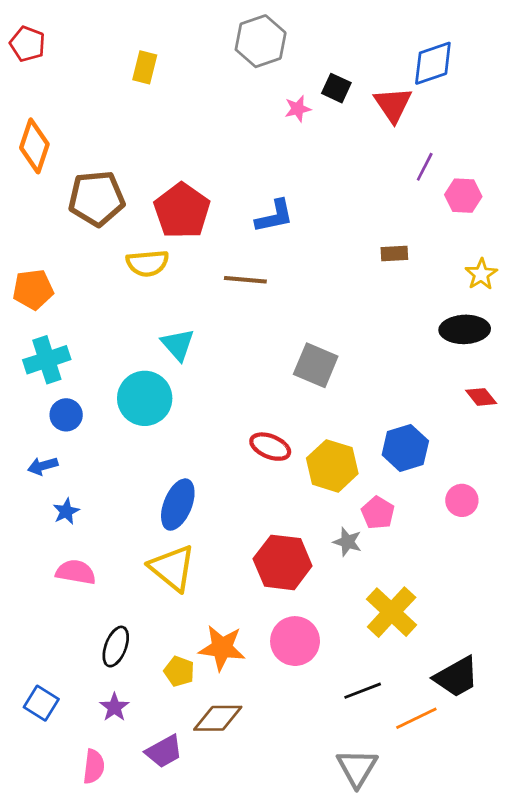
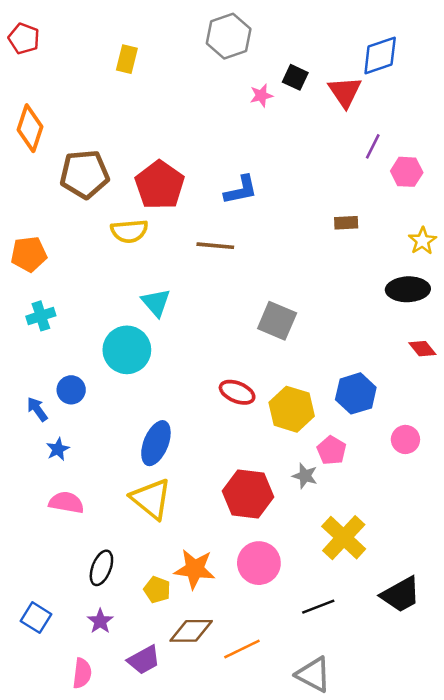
cyan cross: (47, 360) -> (41, 316), size x0.7
blue circle: (66, 415) -> (71, 390), moved
blue arrow: (43, 466) -> (37, 409), turned 70
orange line: (416, 718) -> (242, 649), moved
gray triangle: (357, 768) -> (313, 674), turned -33

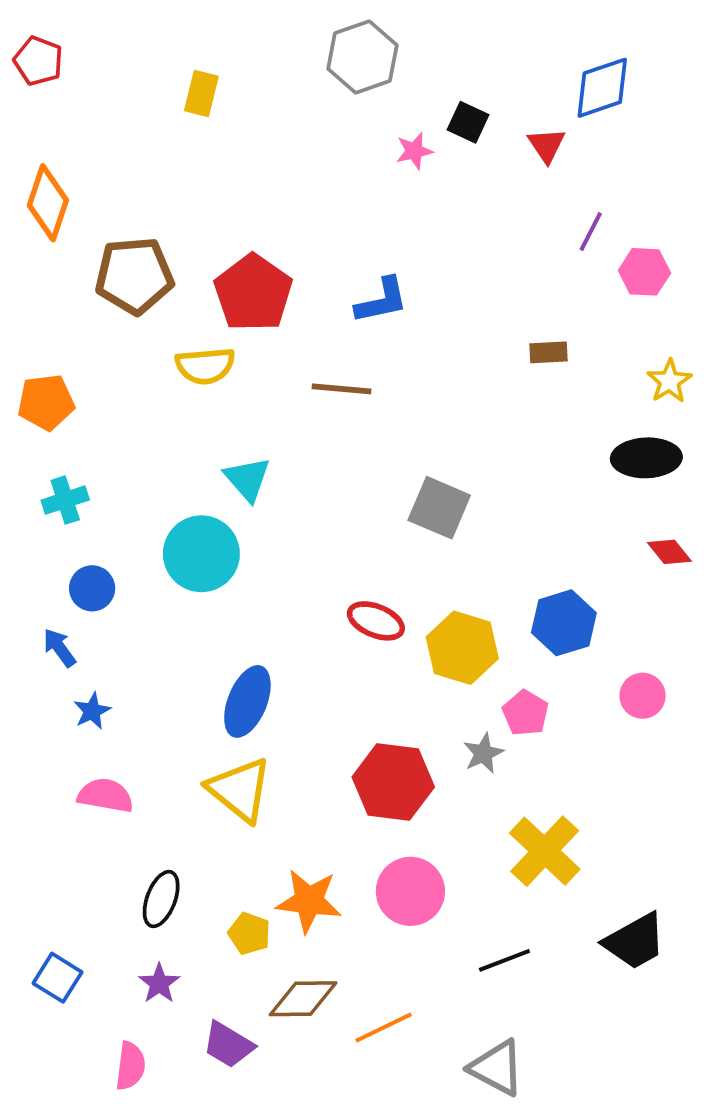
red triangle: (345, 92) -> (547, 145), size x0.7
blue circle: (71, 390) -> (92, 588), moved
gray star: (305, 476) -> (483, 753), turned 30
purple trapezoid: (144, 660) -> (228, 1045), turned 60

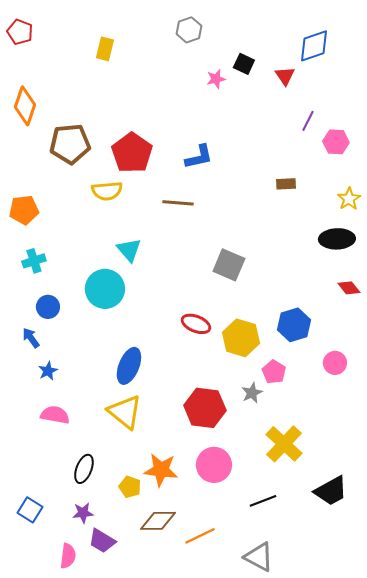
gray hexagon: (362, 57) -> (189, 30), size x0.7
purple star: (159, 983) -> (83, 513), turned 30
purple trapezoid: (228, 1045) -> (102, 541), moved

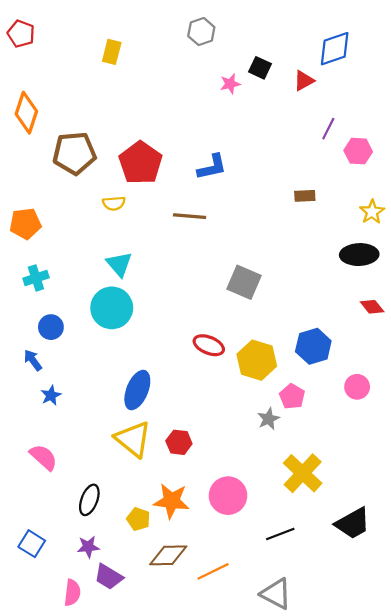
red triangle: (285, 76) -> (304, 81), turned 35
yellow semicircle: (107, 191) -> (114, 203), size x0.7
cyan triangle: (129, 250) -> (119, 264), moved
red hexagon: (205, 408) -> (179, 442), moved, size x0.6
pink semicircle: (55, 415) -> (43, 457), moved, turned 32

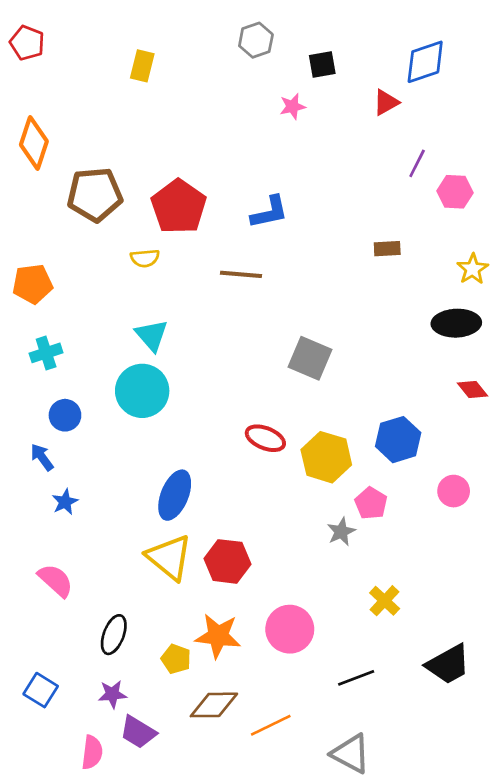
black square: (260, 68) -> (322, 65), moved, turned -35
red hexagon: (179, 442) -> (227, 561), size x1.4
yellow cross: (303, 473) -> (385, 601), size x0.6

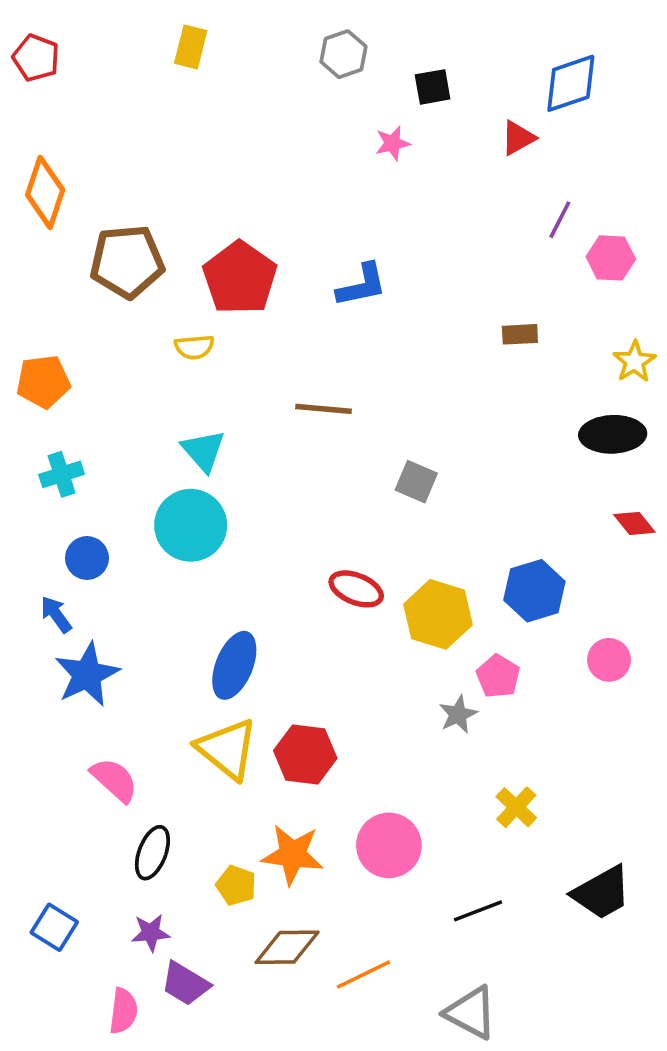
yellow rectangle: (142, 66) -> (191, 47), moved
brown line: (241, 274) -> (323, 409), moved
gray square: (310, 358) -> (416, 482), size x0.7
blue star: (65, 502) -> (87, 674), size x1.8
pink semicircle: (56, 580) -> (114, 780), moved

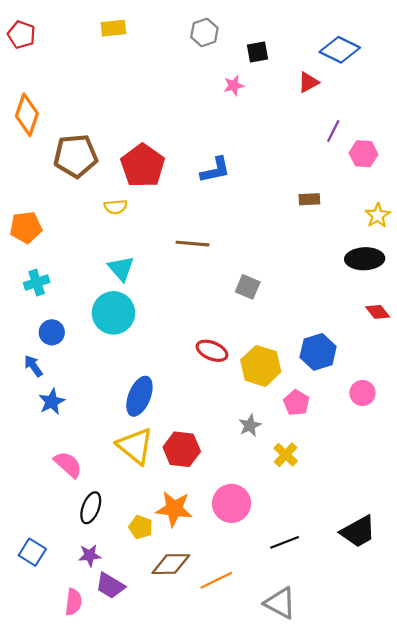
yellow rectangle: (191, 47) -> (113, 28), turned 70
blue diamond: (571, 83) -> (340, 50), turned 45
blue star: (87, 674) -> (52, 402), size x0.7
gray star: (458, 714) -> (250, 425), moved
yellow cross: (516, 807) -> (286, 455), moved

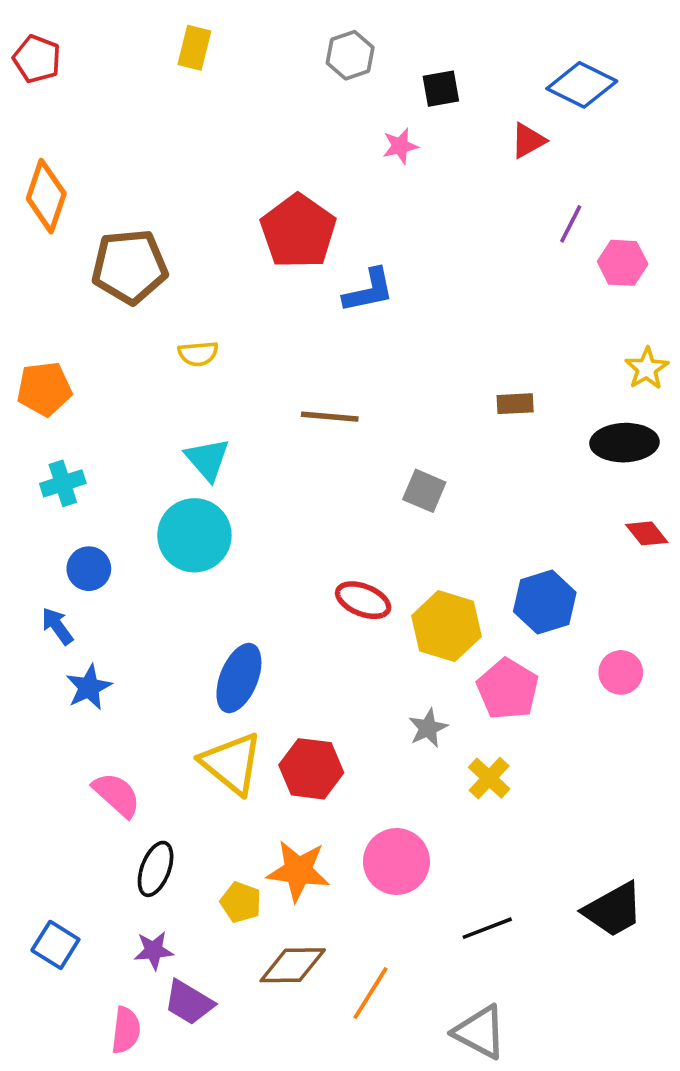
yellow rectangle: (113, 28) -> (194, 48), turned -70
red pentagon: (143, 166) -> (298, 231), moved
brown rectangle: (309, 199) -> (515, 404), moved
pink pentagon: (296, 403) -> (508, 689), size x1.4
orange line: (216, 580) -> (371, 993), turned -32

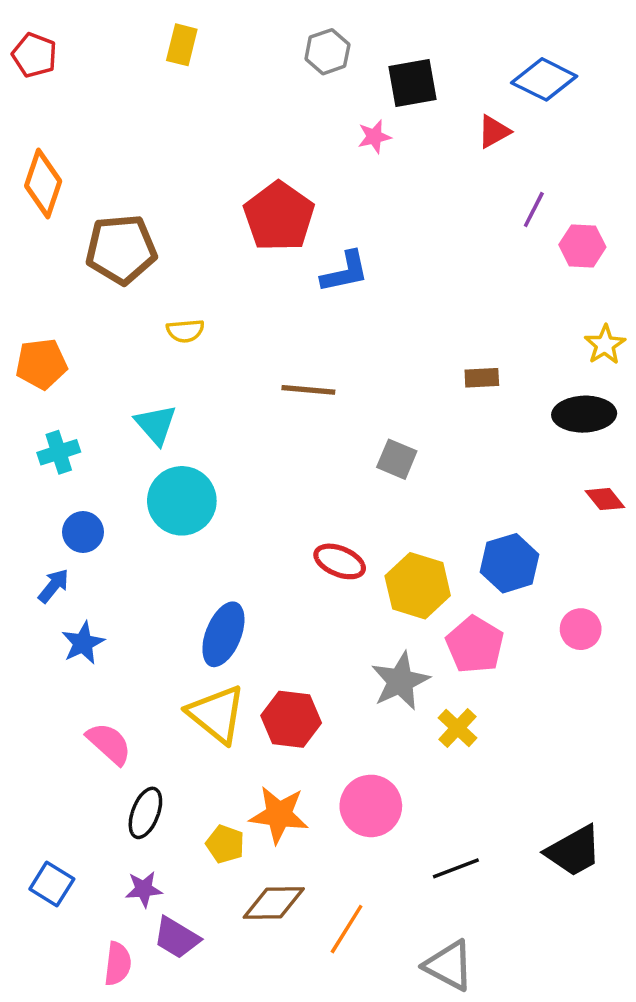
black square: (441, 89) -> (412, 83), size x1.4
cyan triangle: (207, 459) -> (156, 425), moved
blue arrow: (57, 626) -> (54, 586), turned 75
gray star: (428, 728) -> (400, 681), size x1.6

